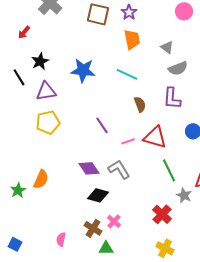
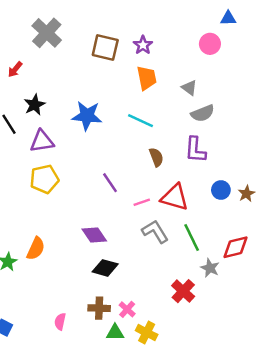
gray L-shape: (119, 169) -> (155, 231), moved
pink cross: (114, 221) -> (127, 309), moved
brown cross: (93, 228) -> (99, 308), turned -30
yellow cross: (165, 248) -> (147, 333), moved

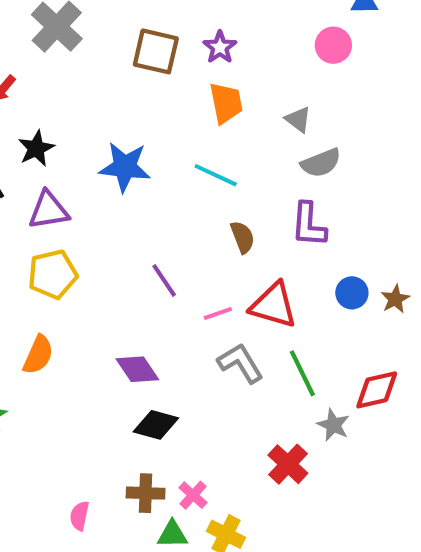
orange semicircle: (36, 248) -> (38, 355), moved

